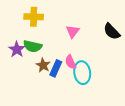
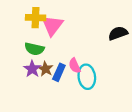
pink triangle: (73, 31) -> (52, 25), moved, size x1.5
black semicircle: (112, 31) -> (118, 33), turned 114
purple star: (17, 49) -> (32, 69), moved

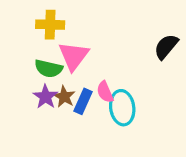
pink triangle: (52, 25) -> (74, 56), moved
black semicircle: (118, 33) -> (166, 47), turned -30

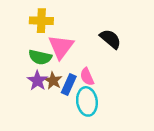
black semicircle: (166, 47) -> (110, 39), moved, turned 90
cyan ellipse: (122, 108) -> (87, 101), moved

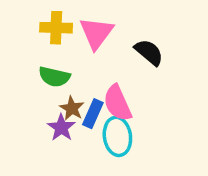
pink triangle: (61, 47) -> (96, 33), moved
pink semicircle: (87, 77) -> (117, 103), size x1.5
purple star: (37, 81) -> (61, 128), moved

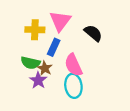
yellow cross: (56, 28) -> (35, 30), moved
green semicircle: (54, 77) -> (30, 63), moved
blue rectangle: (93, 114) -> (54, 47), moved

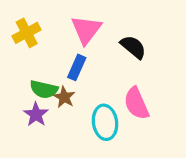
yellow cross: (35, 30) -> (27, 33), moved, turned -30
pink semicircle: (73, 65) -> (136, 103), moved
purple star: (38, 80) -> (36, 114), moved

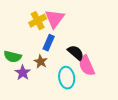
yellow cross: (27, 33) -> (38, 21), moved
black semicircle: (133, 47) -> (76, 53), moved
green semicircle: (44, 89) -> (13, 57), moved

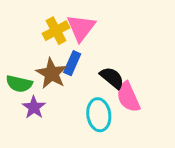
brown star: (41, 62) -> (52, 73), moved, size x1.5

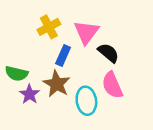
pink triangle: (81, 28) -> (86, 32), moved
brown star: (52, 73) -> (57, 84), moved
black semicircle: (112, 78) -> (108, 53), moved

